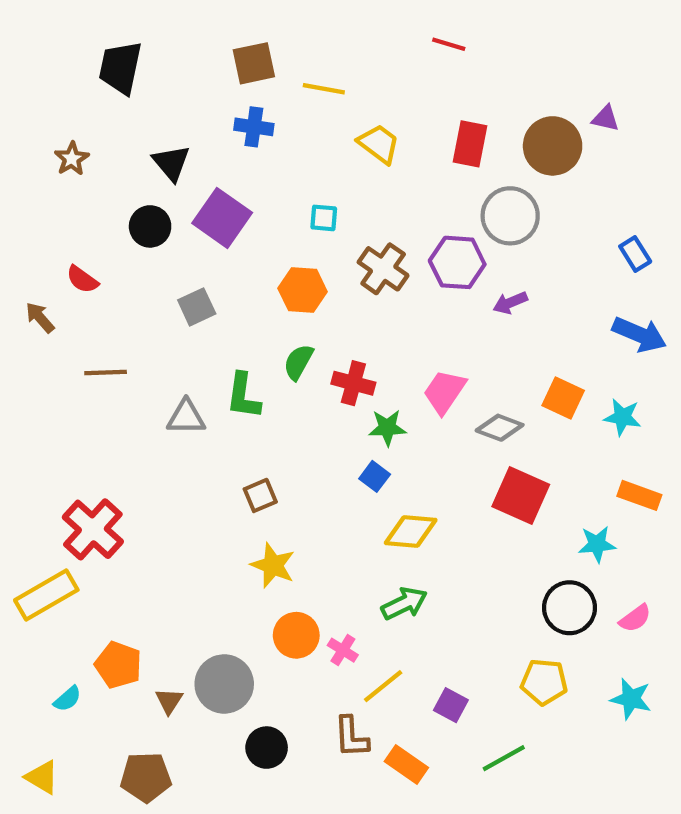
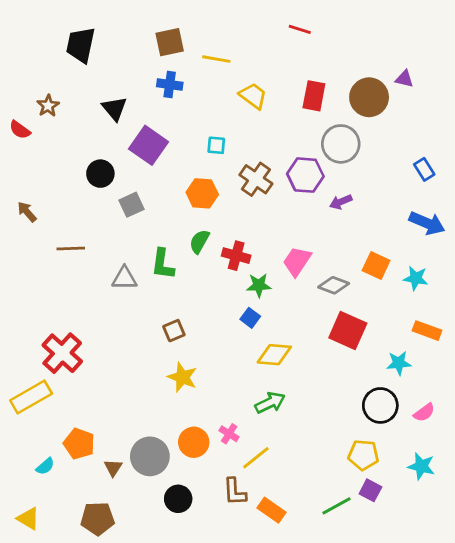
black circle: (150, 226) -> (100, 174), moved
red semicircle: (82, 279) -> (20, 130), moved
orange circle: (296, 635) -> (194, 442), moved
purple square: (451, 705) -> (370, 490), moved

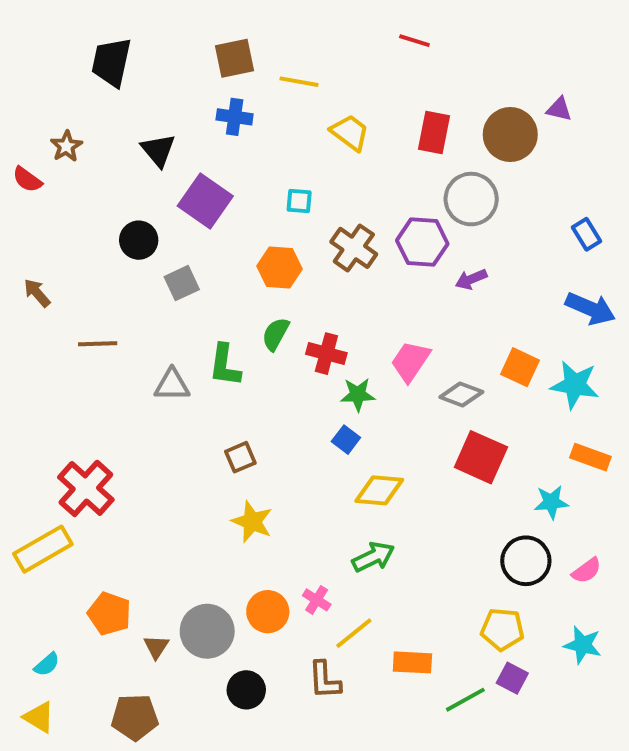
cyan star: (416, 278) -> (575, 385), size x1.4
cyan semicircle: (45, 466) -> (47, 664), moved
orange rectangle: (271, 510) -> (412, 662), moved, turned -32

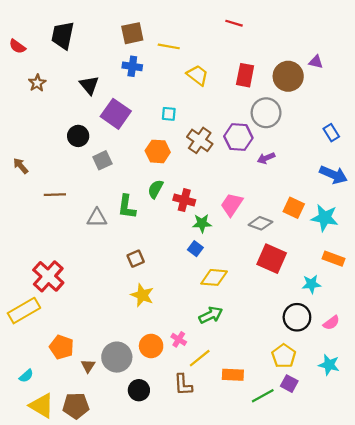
red semicircle: (27, 179) -> (17, 46), moved
yellow pentagon: (502, 629) -> (284, 356), turned 30
yellow triangle: (39, 717) -> (42, 406), moved, size x1.4

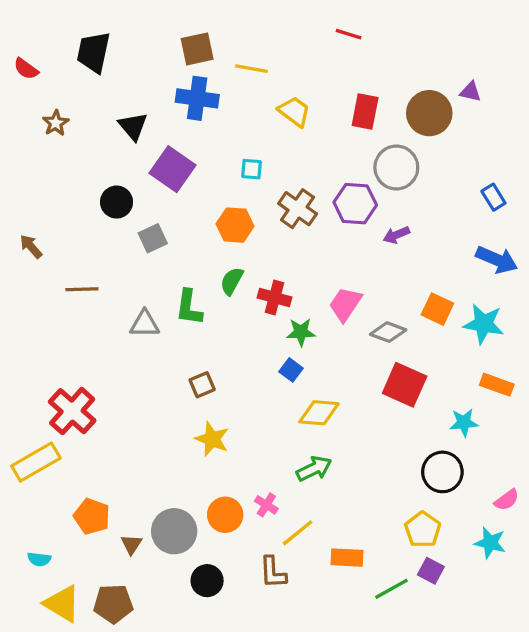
blue cross: (132, 66) -> (197, 98), size x1.4
pink semicircle: (331, 323) -> (507, 500), moved
cyan semicircle: (26, 376) -> (39, 559), turned 48

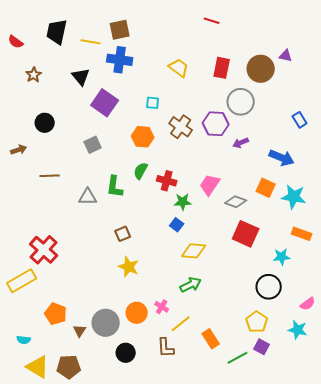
yellow line: (251, 69) -> (91, 42), moved
black circle: (117, 202) -> (45, 123), moved
brown arrow: (31, 246) -> (19, 150), turned 112
blue arrow: (497, 260) -> (282, 158), moved
orange rectangle: (347, 558) -> (211, 339), turned 54

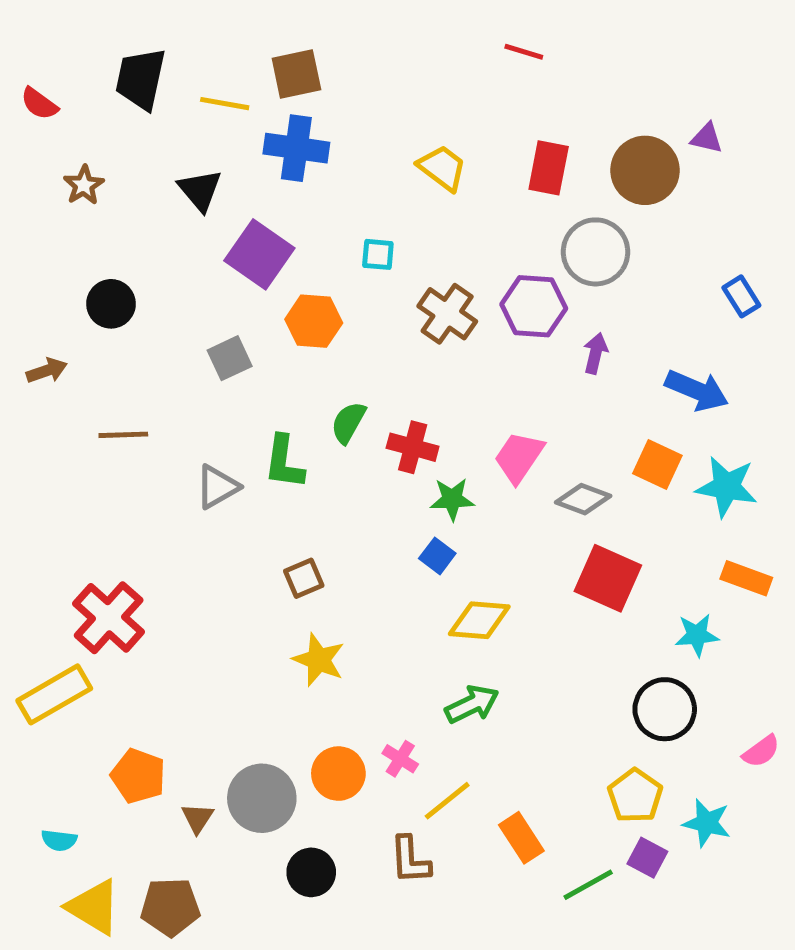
orange hexagon: (143, 137) -> (314, 321), moved
purple arrow: (241, 143) -> (596, 353), turned 126
gray triangle: (88, 197) -> (217, 487), turned -30
cyan star: (298, 330) -> (707, 823), moved

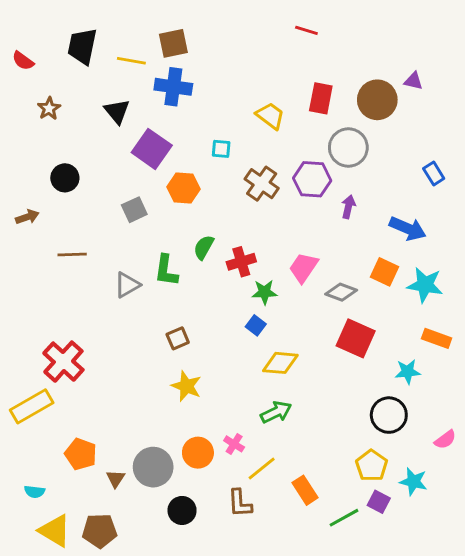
yellow trapezoid: (442, 168) -> (270, 116), moved
red cross: (413, 447) -> (241, 262), turned -32

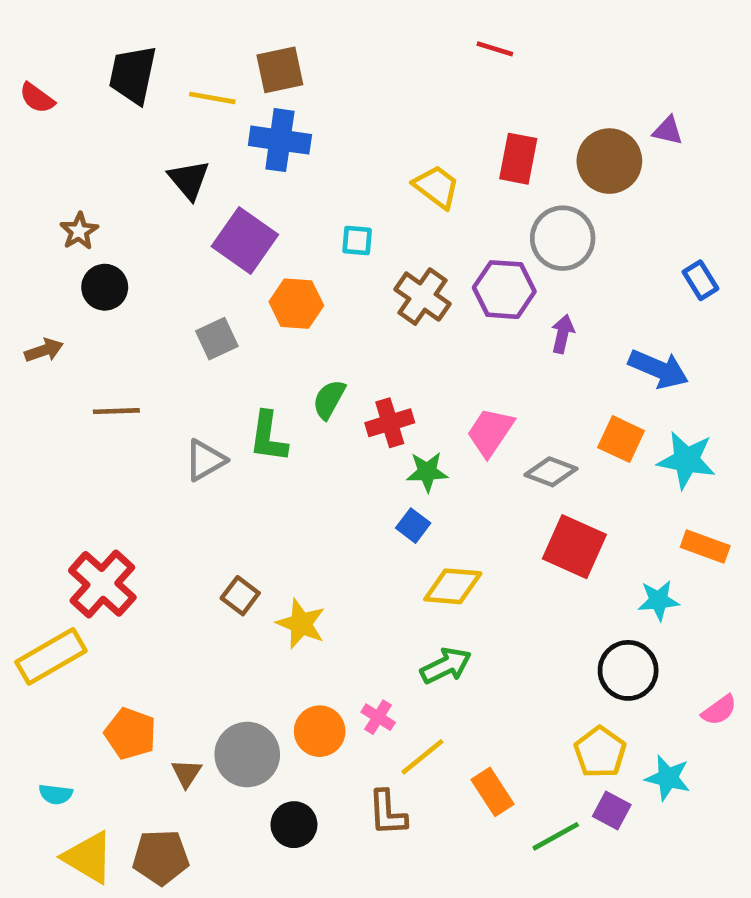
brown star: (49, 108) -> (79, 231), moved
brown square: (178, 338) -> (240, 596), moved, turned -30

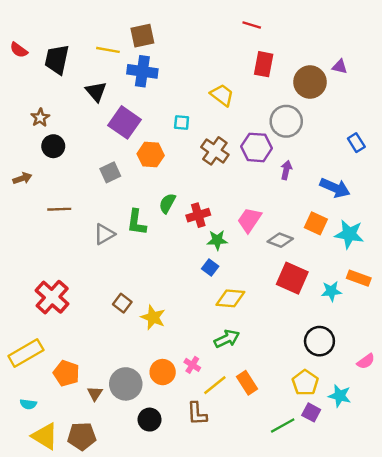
black trapezoid: (133, 75) -> (57, 59), moved
red rectangle: (518, 159) -> (264, 64), moved
cyan star: (658, 600) -> (331, 291), moved
yellow rectangle: (51, 656) -> (26, 353), moved
orange rectangle: (493, 792) -> (247, 383), moved

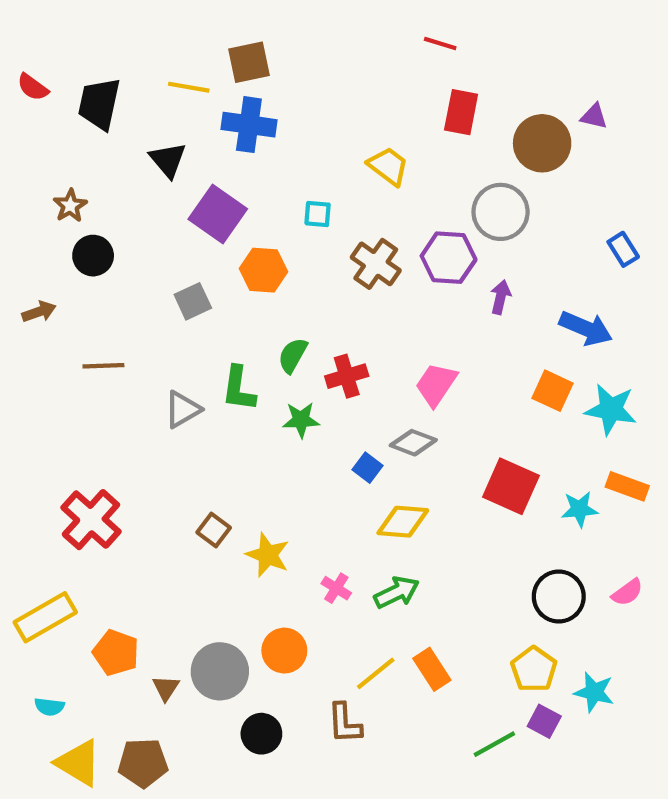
green star: (217, 240) -> (301, 420), moved
gray diamond: (280, 240) -> (413, 443), moved
pink semicircle: (366, 361) -> (627, 592), moved
pink cross: (192, 365) -> (336, 588), moved

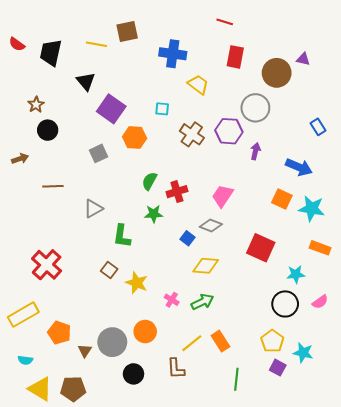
blue cross: (249, 125) -> (173, 54), moved
green L-shape: (239, 389) -> (122, 236), moved
cyan star: (580, 509) -> (296, 274), moved
green line: (494, 744) -> (236, 379), moved, turned -55

